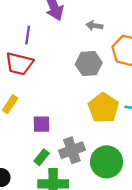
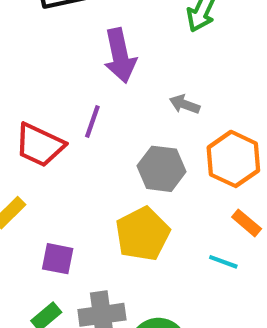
purple line: (28, 35) -> (92, 121), moved
yellow pentagon: (103, 108) -> (143, 234), moved

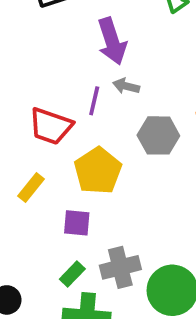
gray arrow: (185, 104) -> (126, 86), moved
yellow pentagon: (143, 234) -> (98, 171), moved

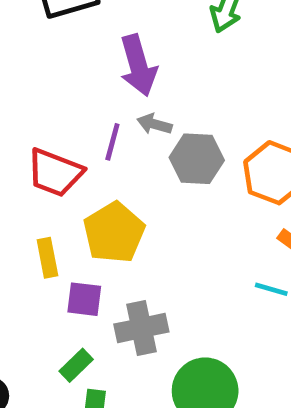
gray hexagon: (158, 135) -> (197, 159), moved
yellow rectangle: (31, 187) -> (47, 258), moved, turned -52
gray cross: (120, 267) -> (141, 328), moved

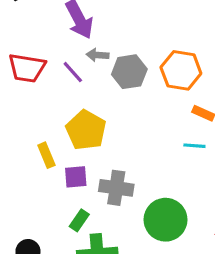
purple line: (112, 142) -> (73, 72), turned -45
red trapezoid: (55, 173) -> (27, 68), moved
gray cross: (141, 328) -> (116, 188), turned 32

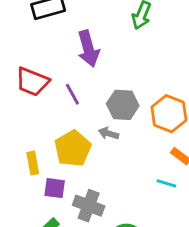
gray arrow: (98, 55) -> (108, 133), moved

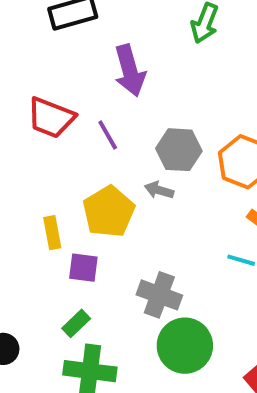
gray cross: (89, 206) -> (159, 295), moved

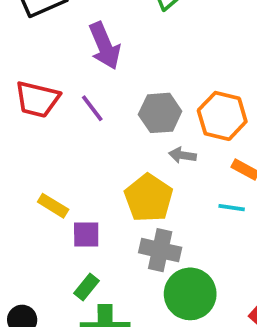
gray arrow: (159, 190) -> (182, 155), moved
yellow pentagon: (109, 212) -> (149, 198), moved
yellow rectangle: (52, 233) -> (53, 206), turned -40

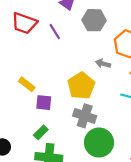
gray hexagon: (160, 113) -> (94, 20), moved

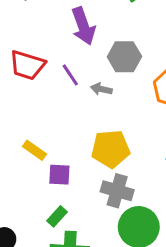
gray arrow: (103, 64) -> (101, 89), moved
yellow pentagon: (81, 86) -> (111, 149), turned 30

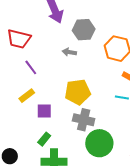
purple line: (70, 75) -> (31, 67), moved
yellow rectangle: (34, 150) -> (27, 96), turned -70

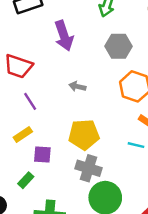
gray hexagon: (84, 30) -> (118, 46), moved
green rectangle: (44, 139) -> (26, 180), moved

